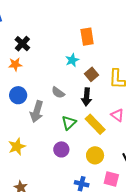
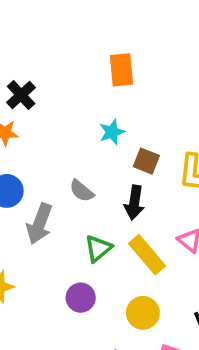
orange rectangle: (87, 37) -> (122, 70), moved
brown square: (92, 74) -> (146, 161), turned -32

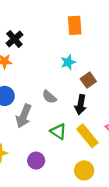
brown square: (146, 161) -> (88, 80), turned 32
green triangle: (98, 248) -> (58, 131), turned -48
purple circle: (81, 298) -> (36, 161), moved

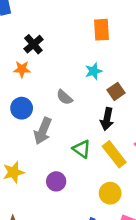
gray semicircle: (49, 97) -> (64, 97), moved

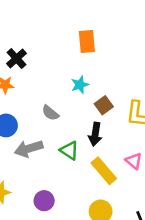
gray arrow: (43, 131) -> (29, 149), turned 52
green triangle: (82, 149) -> (69, 150), moved

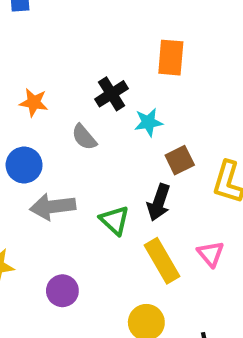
black cross: (16, 58) -> (111, 94), moved
gray semicircle: (50, 113) -> (84, 137), moved

